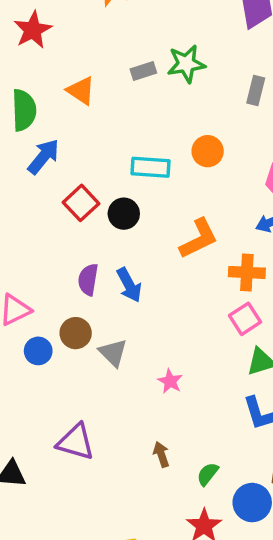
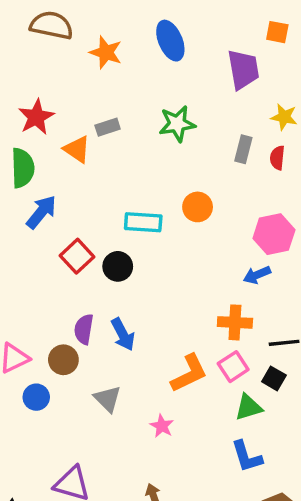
red star: (33, 30) -> (36, 117), moved
gray rectangle: (143, 71) -> (108, 127), moved
orange L-shape: (199, 239) -> (189, 373), moved
brown circle: (76, 333) -> (63, 360), moved

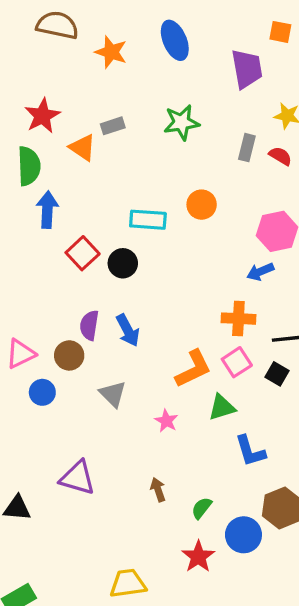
red semicircle: (277, 158) -> (280, 156), turned 115
blue arrow: (41, 212) -> (47, 210), turned -36
green triangle: (248, 407) -> (222, 407), moved

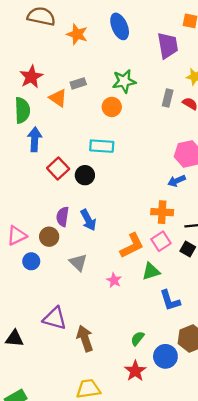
orange circle: (202, 205) -> (112, 107), moved
brown arrow: (158, 490) -> (85, 338), moved, size x1.6

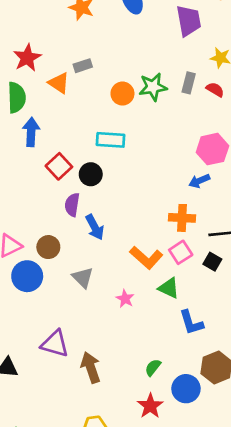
green star: (124, 81) -> (153, 87), moved
purple semicircle: (63, 217) -> (72, 205), moved
orange L-shape: (132, 246) -> (146, 258), turned 68
blue circle: (31, 261) -> (27, 276), size x1.5
green triangle: (151, 271) -> (169, 288), turned 42

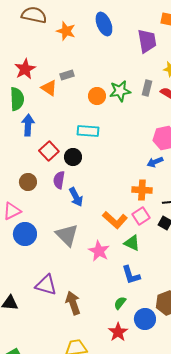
brown circle: (48, 247) -> (28, 182), moved
gray triangle: (83, 277) -> (67, 235), size x1.4
pink star: (125, 299) -> (99, 251), size x1.5
blue L-shape: (191, 322) -> (131, 275), moved

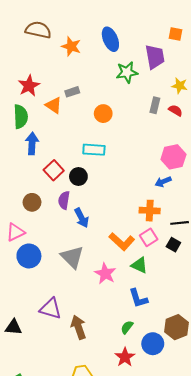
green star: (120, 91) -> (127, 72), moved

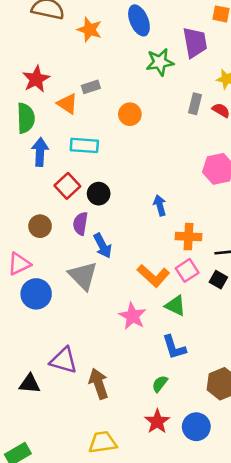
cyan rectangle: (94, 150) -> (84, 145), moved
blue arrow: (163, 182) -> (160, 205), moved, turned 98
gray triangle: (72, 257) -> (83, 276), moved
black triangle: (13, 327) -> (30, 384), moved
blue circle: (153, 344) -> (196, 427), moved

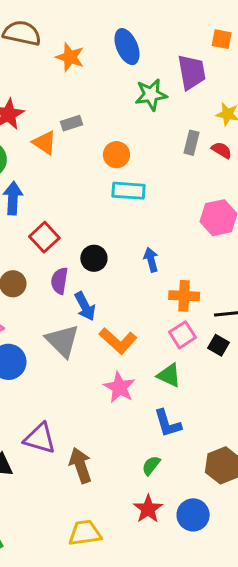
cyan rectangle: (84, 145) -> (128, 191), moved
black circle: (99, 194) -> (94, 258), moved
orange L-shape: (153, 276) -> (118, 341), moved

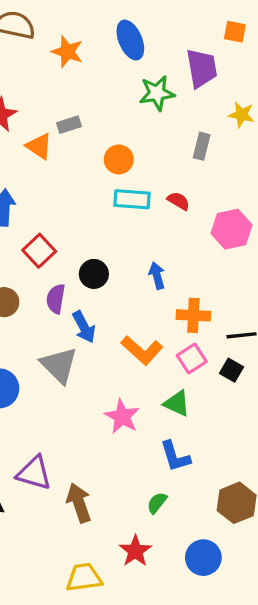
red semicircle: (222, 150) -> (178, 201), moved
orange L-shape: (118, 341) -> (142, 350), moved
red star: (148, 509) -> (135, 551), moved

